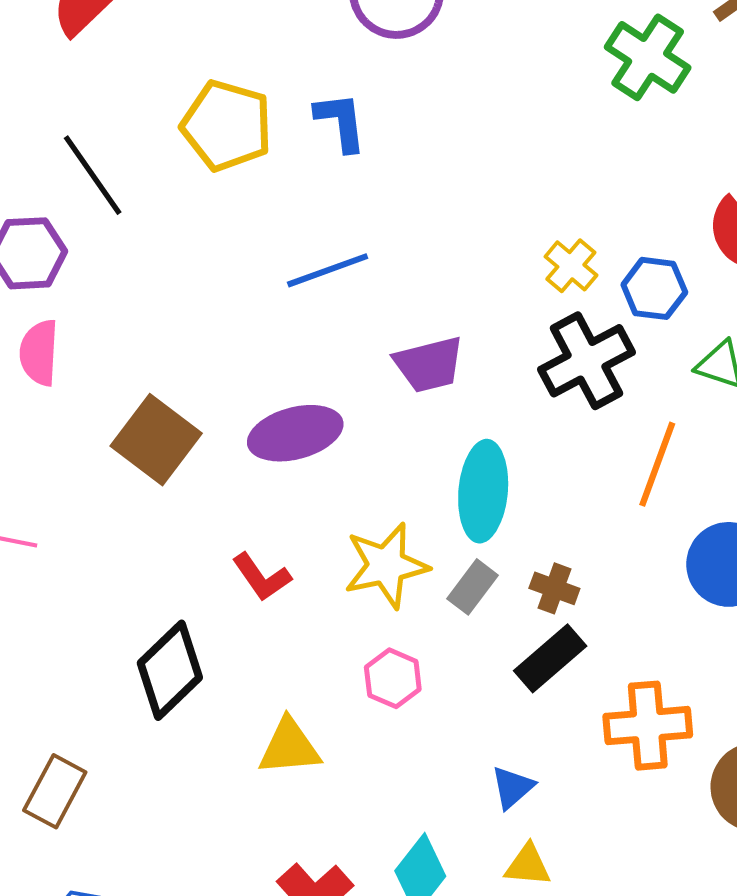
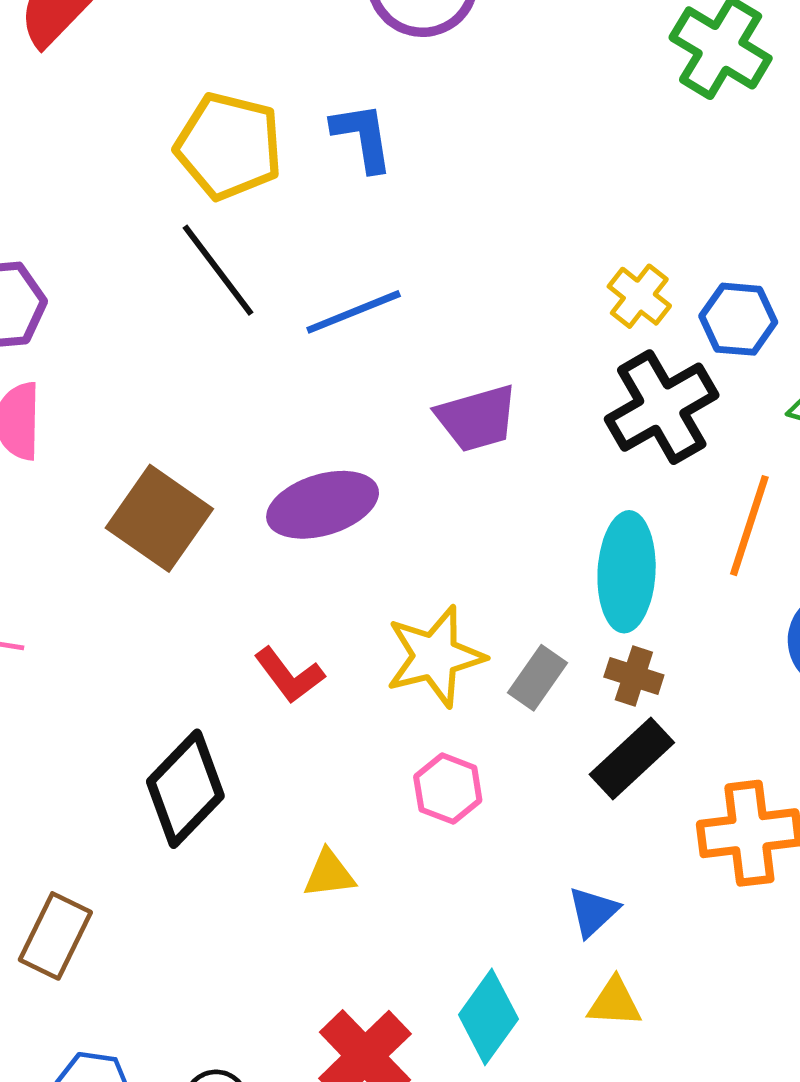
black line: (93, 175) -> (218, 270), moved
cyan ellipse: (483, 491) -> (627, 572), moved
yellow triangle: (289, 747) -> (329, 874), size x0.7

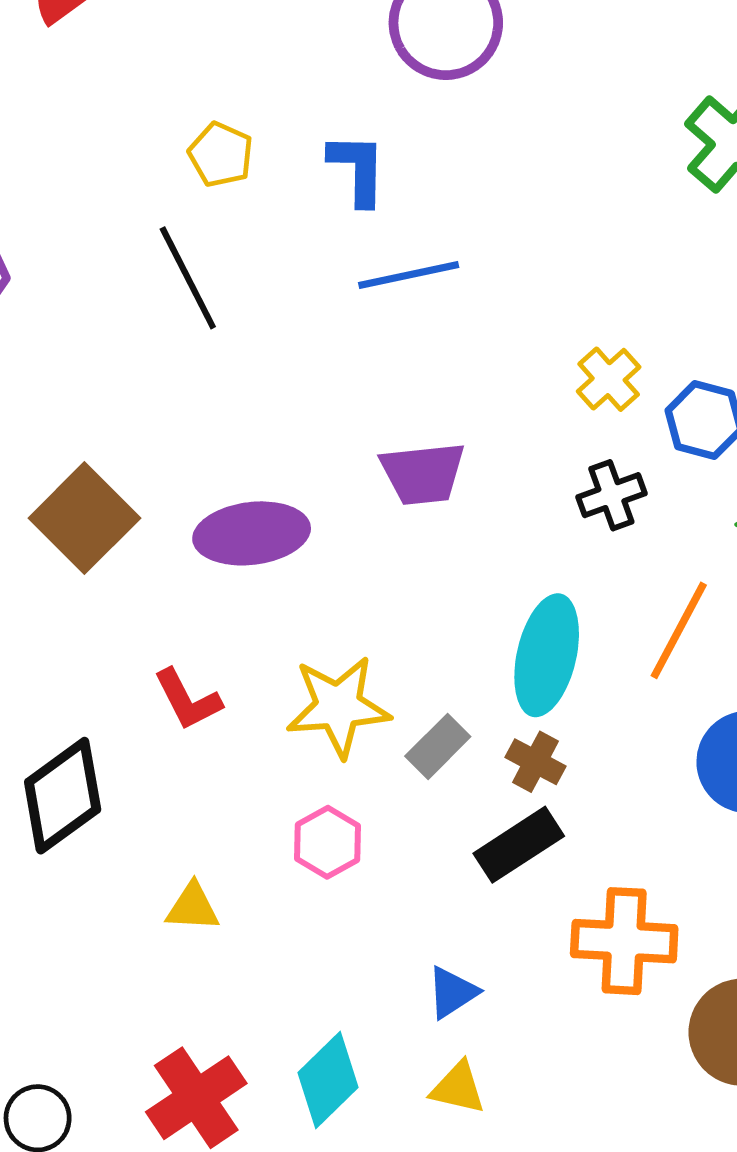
yellow pentagon: (229, 146) -> (221, 155), size x0.6
blue line: (354, 312) -> (409, 275), moved
black cross: (662, 407) -> (611, 495), size x0.6

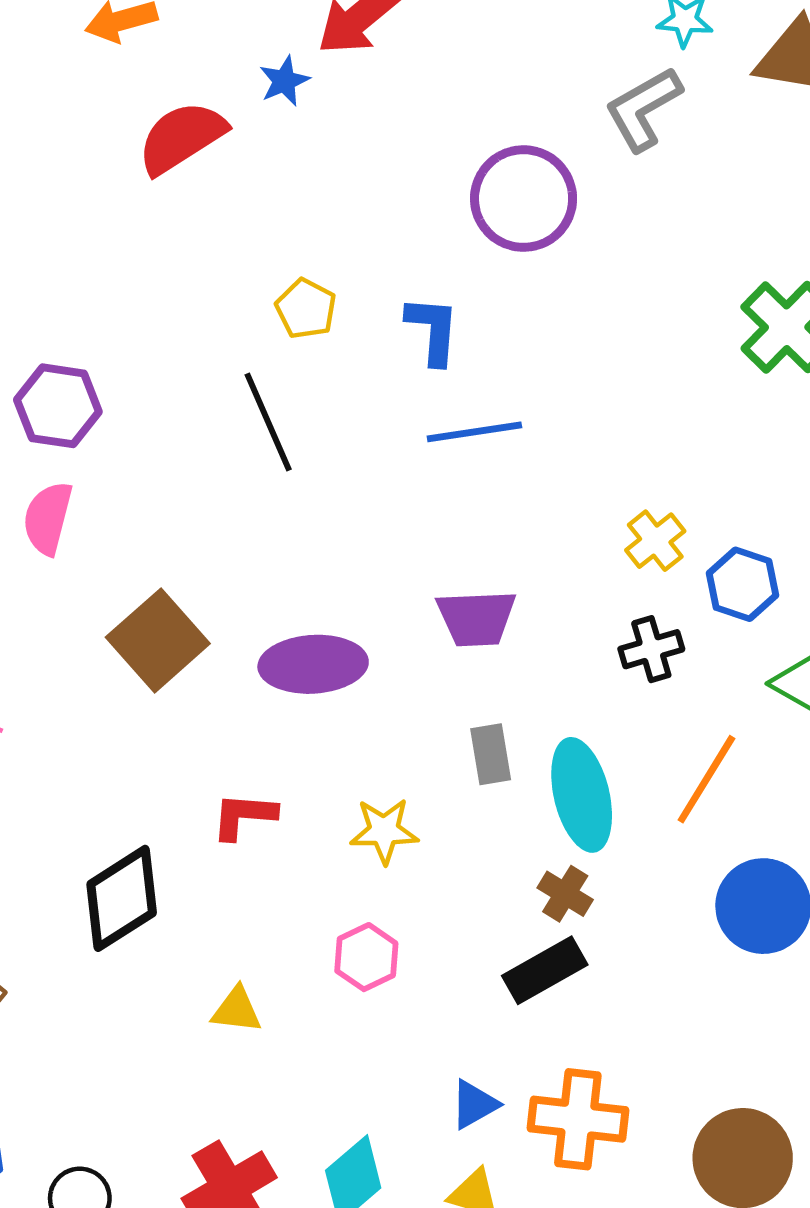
cyan ellipse: (547, 655) -> (582, 795), turned -30
red L-shape: (188, 700) -> (244, 816), turned 118
yellow star: (338, 707) -> (384, 831), size x0.7
gray rectangle: (438, 746) -> (491, 754), moved, turned -58
orange cross: (624, 941) -> (578, 1119), moved

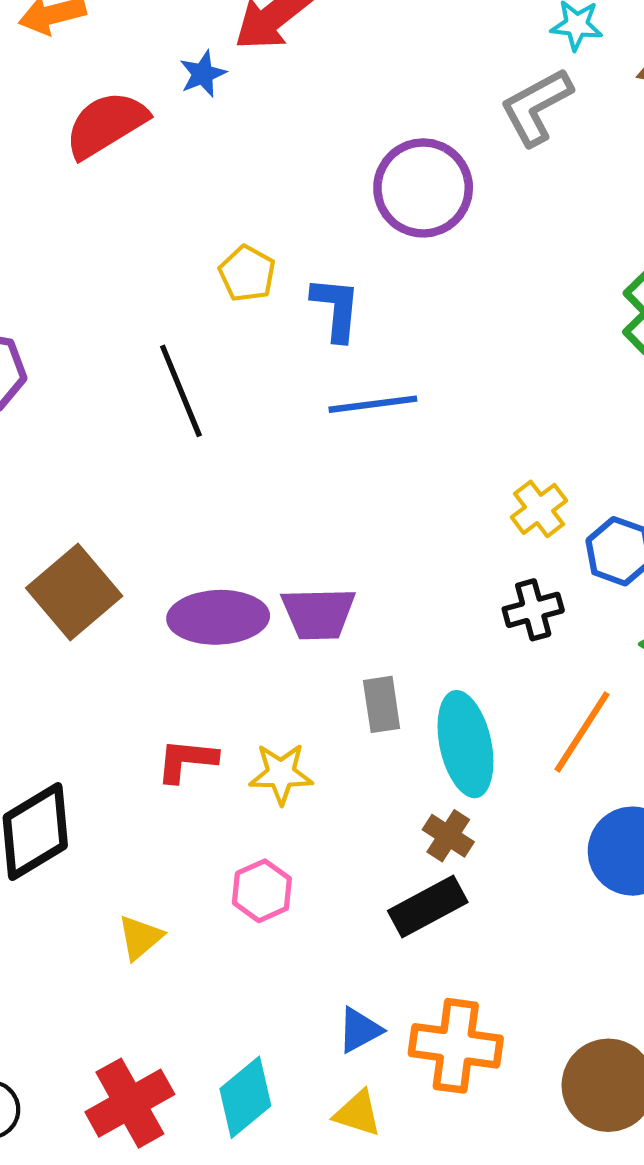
yellow pentagon: (306, 309) -> (247, 274), moved
purple trapezoid: (476, 618) -> (318, 613), moved
red L-shape: (244, 816) -> (187, 760), moved
yellow triangle: (237, 1010) -> (140, 938), turned -48

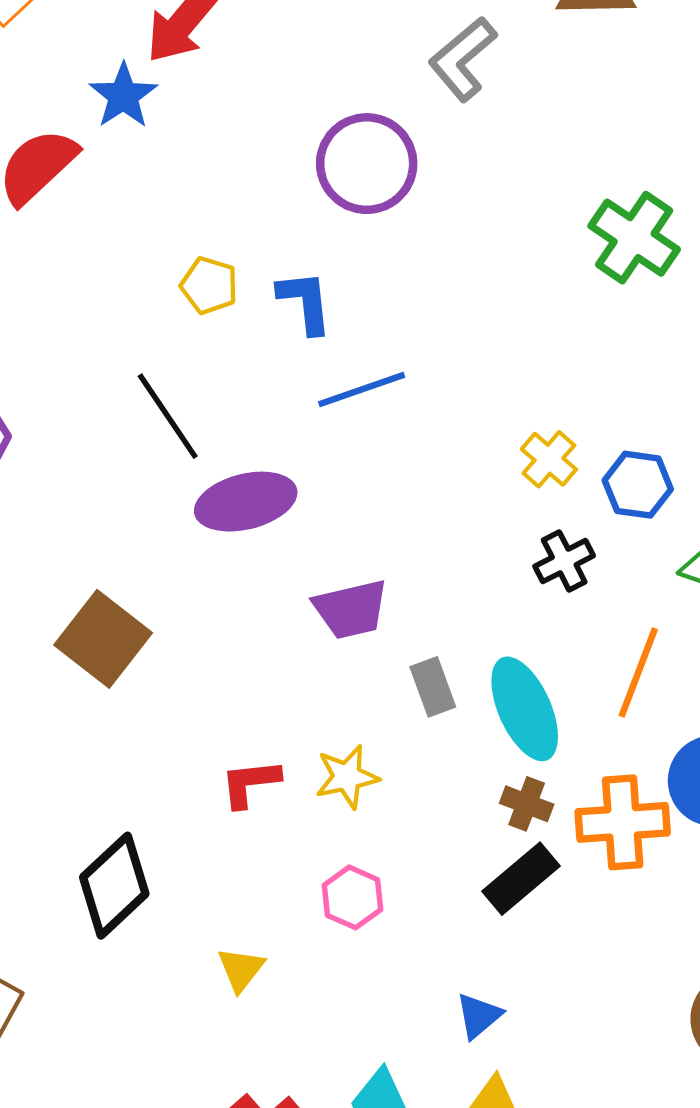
blue star: (203, 74) -> (123, 96), size x1.4
purple ellipse: (218, 617) -> (246, 502), moved
orange cross: (456, 1046) -> (623, 822), moved

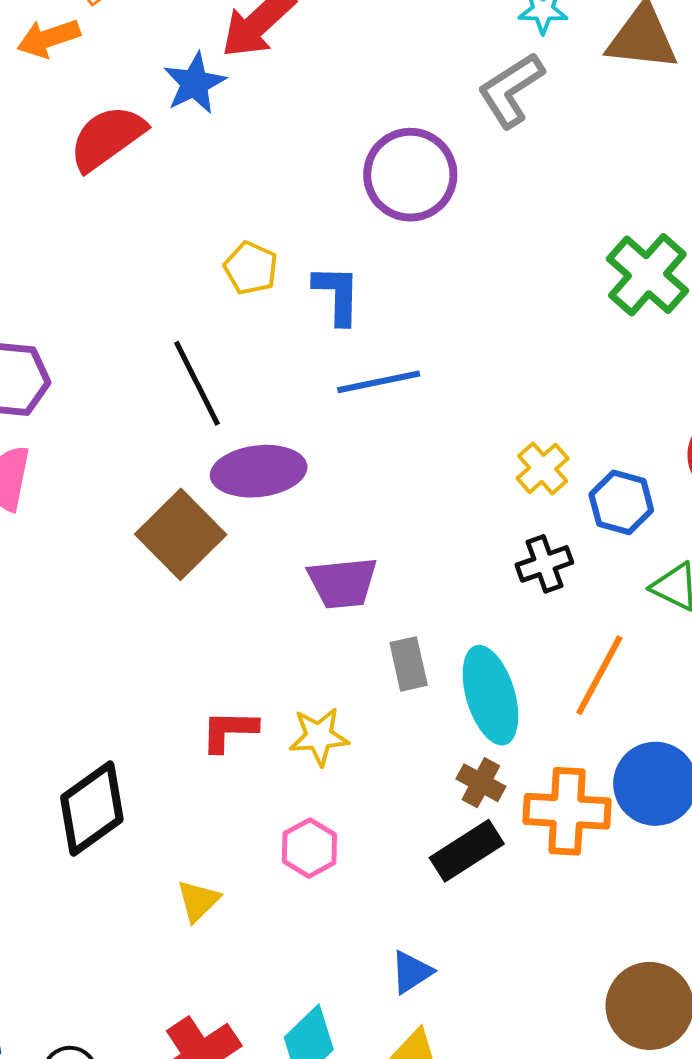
brown square: (103, 639) -> (181, 534), moved

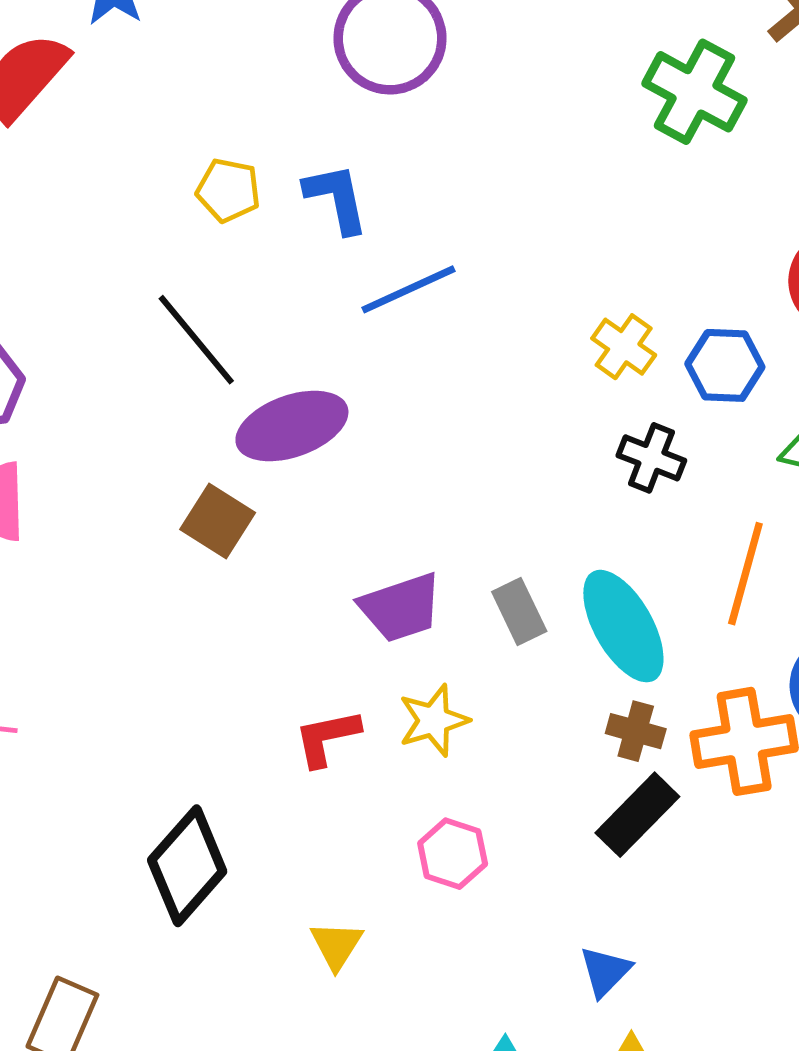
brown square: (181, 534) -> (218, 521), size x0.7
black cross: (544, 564) -> (651, 458), turned -36
purple trapezoid: (342, 583) -> (401, 608), moved

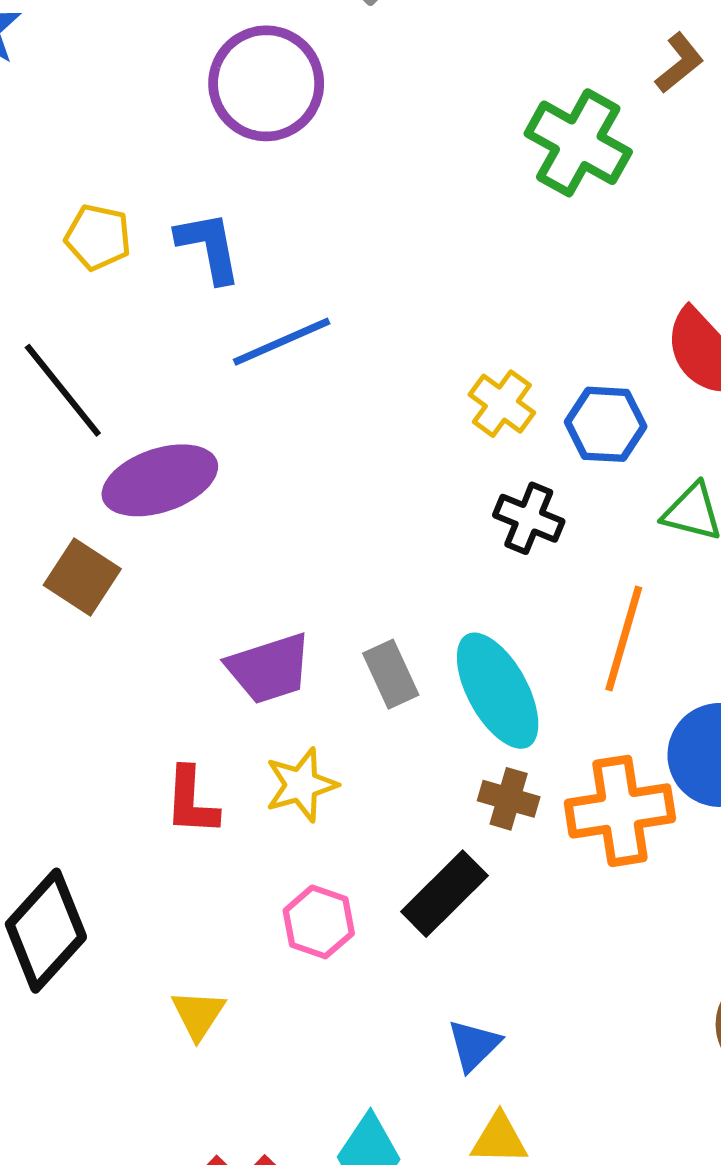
red L-shape: (327, 738) -> (191, 801), turned -76
black rectangle: (637, 815) -> (444, 894), moved

